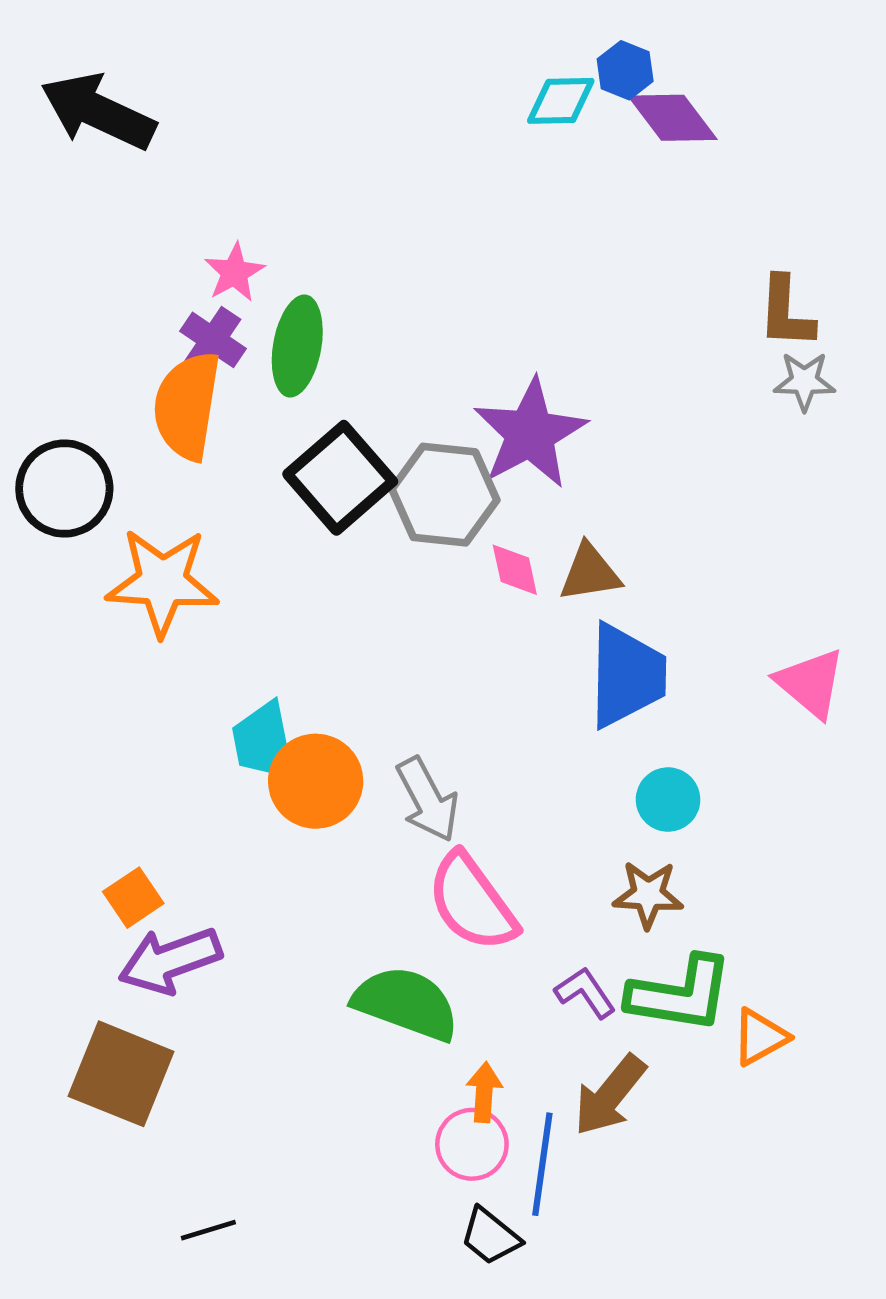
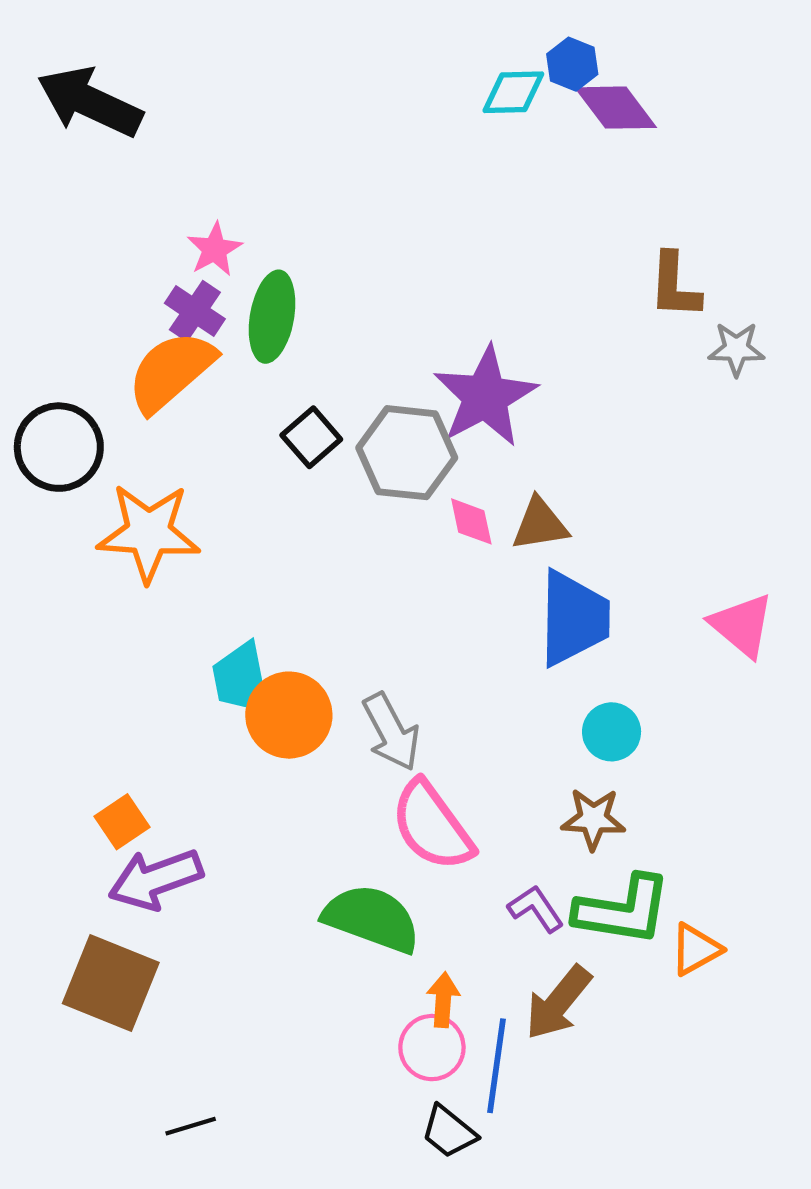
brown L-shape: (786, 312) -> (675, 286), moved
orange semicircle: (187, 406) -> (171, 371), turned 40
black square: (340, 478) -> (311, 437), size x0.6

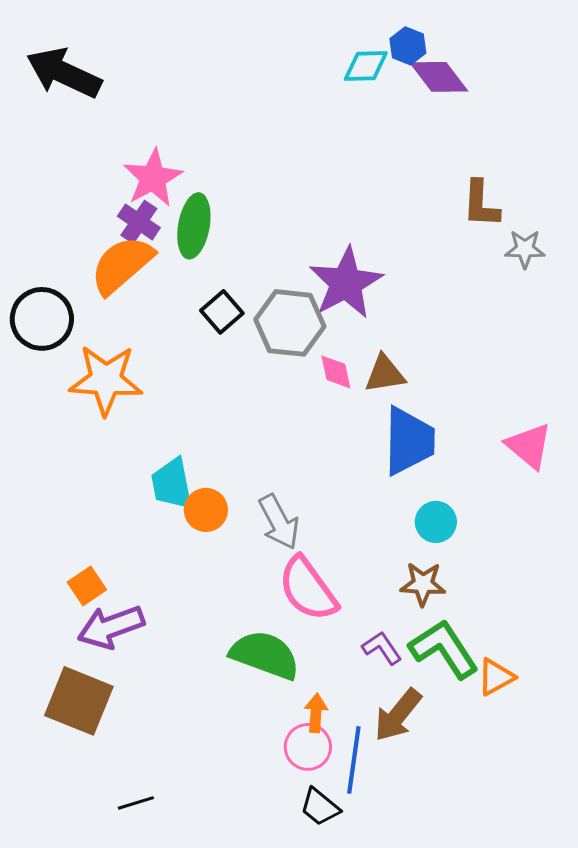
pink star: (215, 249) -> (153, 178), size x1.5
orange circle: (289, 715) -> (206, 510), size x0.7
green L-shape: (623, 910) -> (444, 649), turned -132

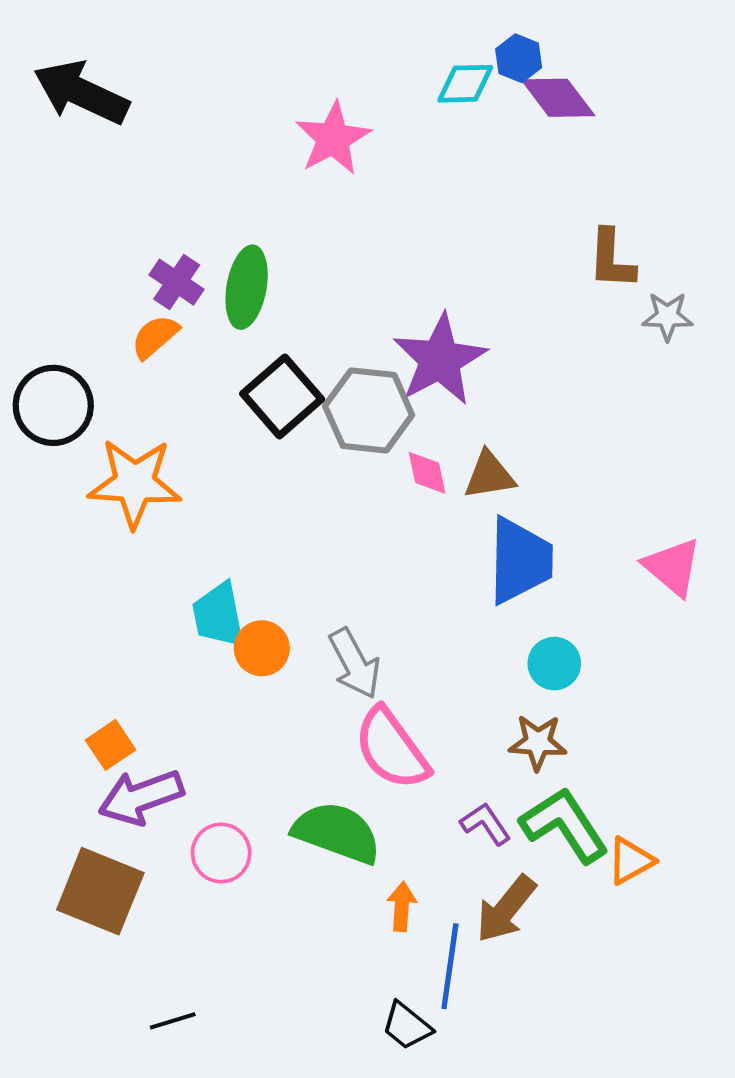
pink star: (153, 178) -> (333, 138), moved
orange semicircle: (122, 265) -> (155, 337), size x0.6
black square: (222, 312) -> (282, 396), size x1.5
pink circle: (308, 747) -> (221, 853), moved

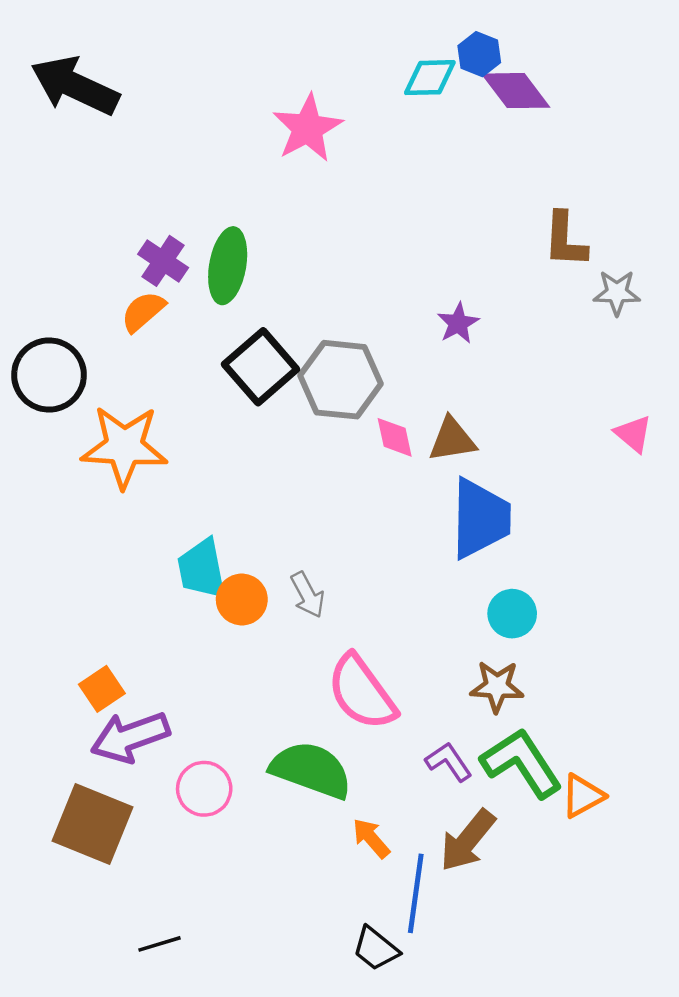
purple star: (440, 360) -> (458, 323), moved, size x0.5
pink triangle: (673, 567) -> (633, 434), moved, size x0.7
gray arrow: (355, 664) -> (308, 595), moved, size x0.7
orange arrow: (402, 906) -> (371, 838), turned -45

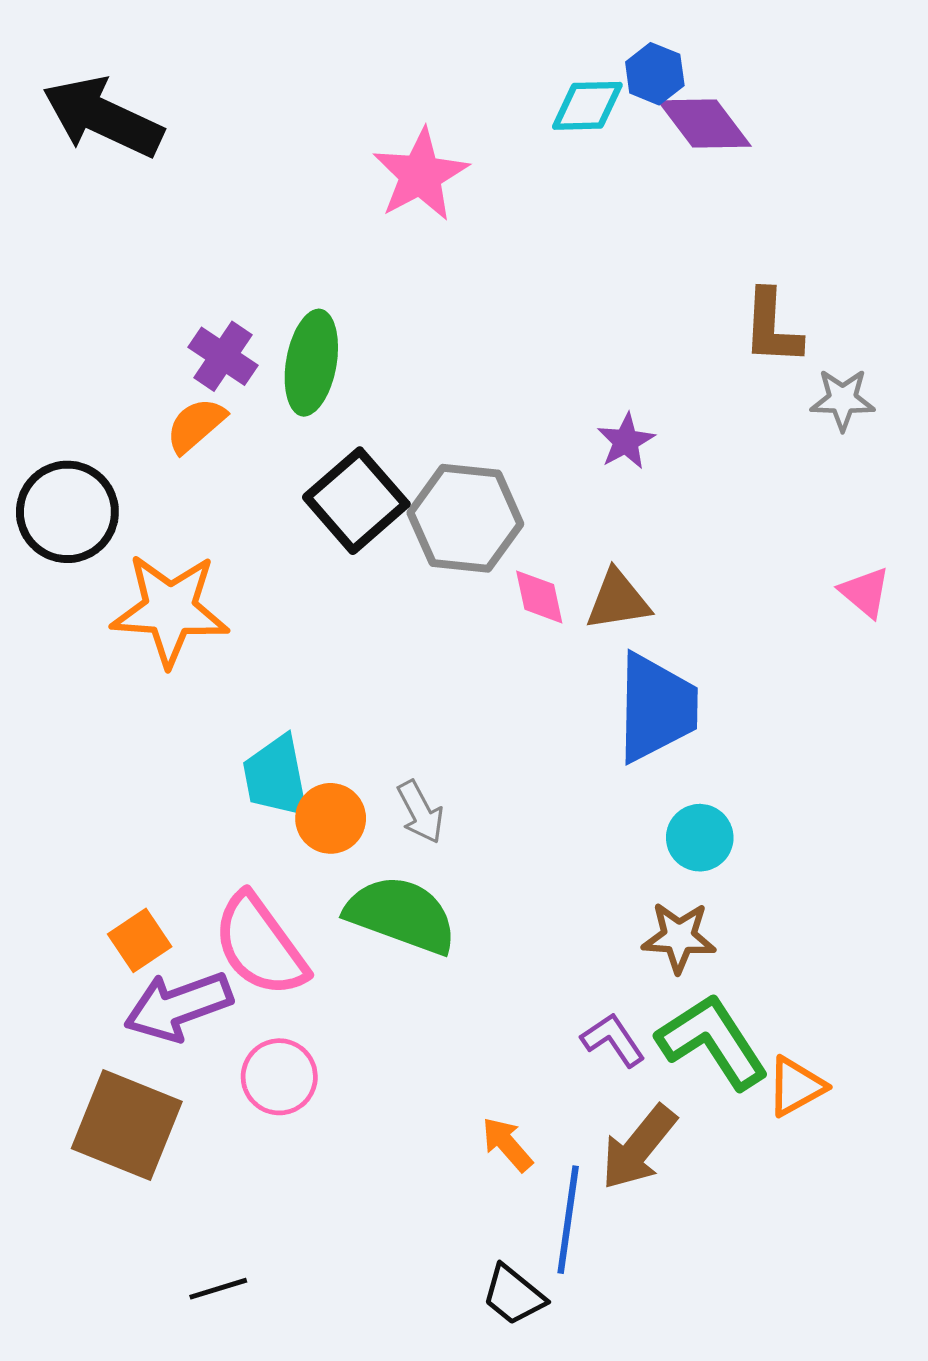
pink semicircle: (362, 692) -> (260, 945), moved
green semicircle: (311, 770) -> (401, 915), moved

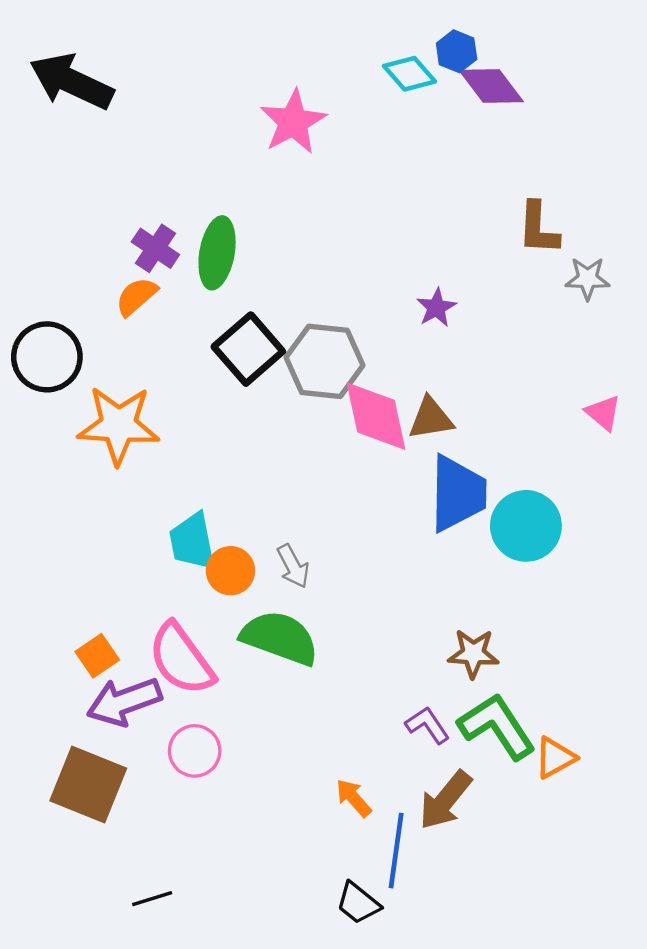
cyan diamond: (587, 106) -> (410, 74), turned 50
pink diamond: (539, 597) -> (376, 416), size x1.8
cyan circle: (700, 838) -> (526, 526), moved, size x1.5

